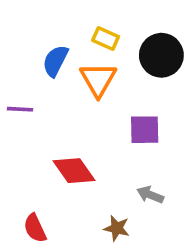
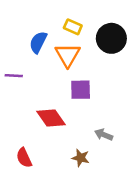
purple square: (145, 130) -> (81, 90), moved

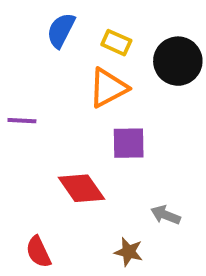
blue semicircle: (38, 42) -> (61, 30), moved
orange triangle: (68, 55) -> (108, 88), turned 32

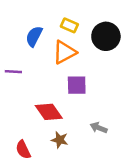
blue semicircle: (61, 30) -> (34, 36), moved
brown star: (129, 252) -> (60, 140), moved

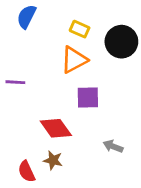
blue semicircle: (34, 36) -> (27, 17), moved
brown star: (60, 140) -> (53, 160), moved

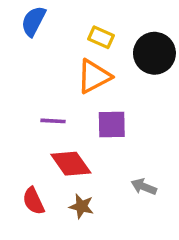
purple line: (15, 82) -> (53, 121), moved
brown star: (53, 160) -> (81, 206), moved
red semicircle: (27, 171) -> (33, 201), moved

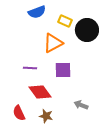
blue semicircle: (33, 21) -> (37, 12), moved, turned -138
yellow rectangle: (101, 37) -> (65, 21), moved

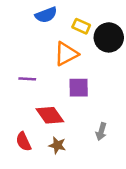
purple line: (30, 68) -> (27, 79), moved
gray arrow: (81, 105) -> (101, 132), turned -96

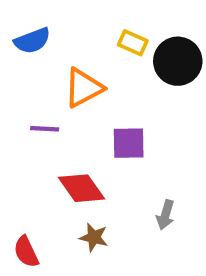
blue semicircle: (46, 15) -> (32, 41), moved
orange triangle: (66, 54) -> (84, 88), moved
red semicircle: (23, 142) -> (26, 252), moved

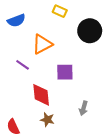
yellow rectangle: (133, 43) -> (60, 11), moved
purple line: (45, 129) -> (23, 65), turned 32
red diamond: (81, 188) -> (41, 95), turned 30

